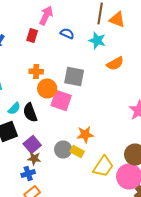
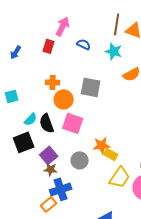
pink square: (61, 100) -> (73, 123), moved
yellow rectangle: (77, 152) -> (111, 154), moved
blue cross: (28, 174) -> (61, 189), moved, size x1.5

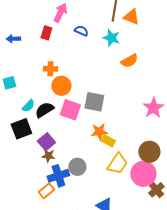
blue arrow: (16, 52) -> (13, 39), turned 56
gray square: (91, 87) -> (94, 102), moved
black semicircle: (47, 123) -> (44, 110), turned 78
gray circle: (80, 160) -> (77, 167), moved

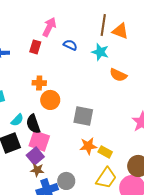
orange semicircle: (129, 61) -> (118, 75), turned 54
black semicircle: (44, 110) -> (33, 124), turned -78
pink square: (70, 110) -> (39, 141), moved
yellow rectangle: (108, 141) -> (105, 152), moved

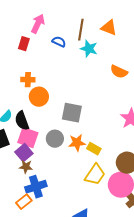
brown line: (103, 25) -> (81, 30), moved
orange semicircle: (118, 75) -> (119, 72), moved
gray circle: (66, 181) -> (55, 139), moved

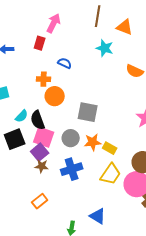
brown line: (81, 30) -> (98, 16), moved
blue semicircle: (59, 42) -> (65, 63), moved
blue cross: (36, 187) -> (72, 169), moved

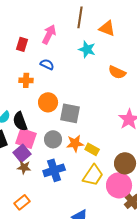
pink arrow: (54, 23) -> (49, 34), moved
orange circle: (55, 96) -> (48, 102), moved

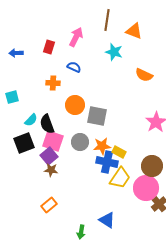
blue cross: (54, 170) -> (107, 162), moved, turned 30

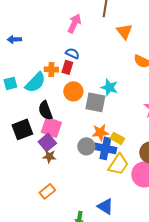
orange triangle: (134, 31) -> (124, 31), moved, turned 30
red rectangle: (49, 47) -> (67, 67), moved
cyan star: (114, 52) -> (109, 87), moved
cyan semicircle: (31, 120) -> (35, 82), moved, size x1.6
gray circle: (80, 142) -> (86, 146), moved

